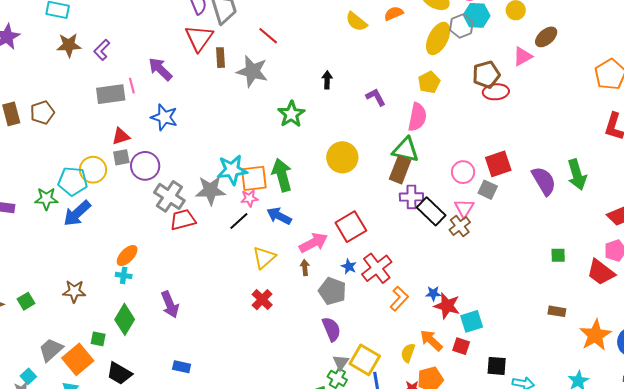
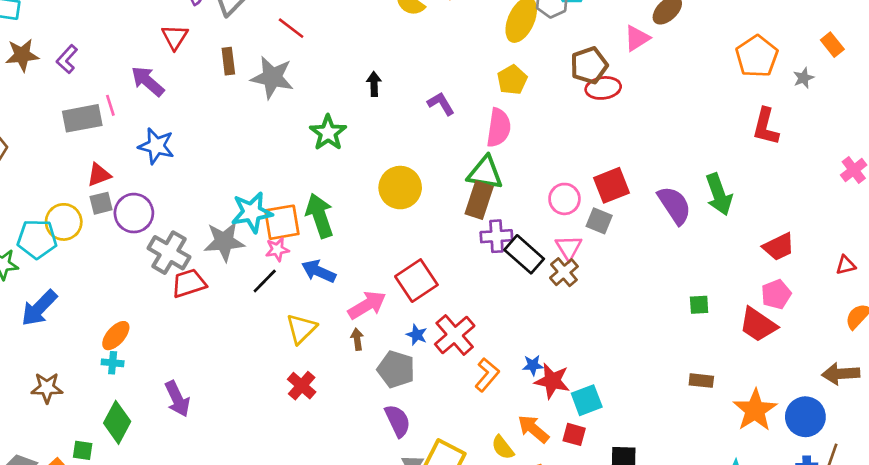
red triangle: (199, 38) -> (175, 37), moved, size x0.7
blue arrow: (77, 213) -> (39, 308), moved
yellow semicircle: (408, 353) -> (503, 447), turned -54

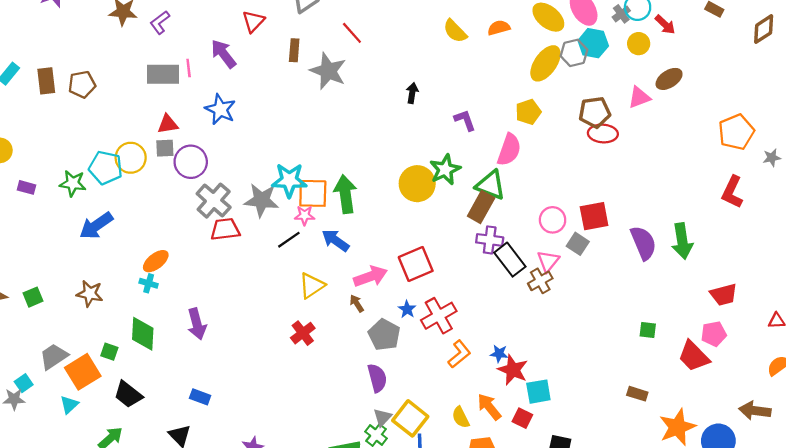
green star: (328, 133) -> (445, 170), moved
brown arrow: (357, 339) -> (357, 303), turned -36
green diamond: (117, 422) -> (143, 334), turned -36

